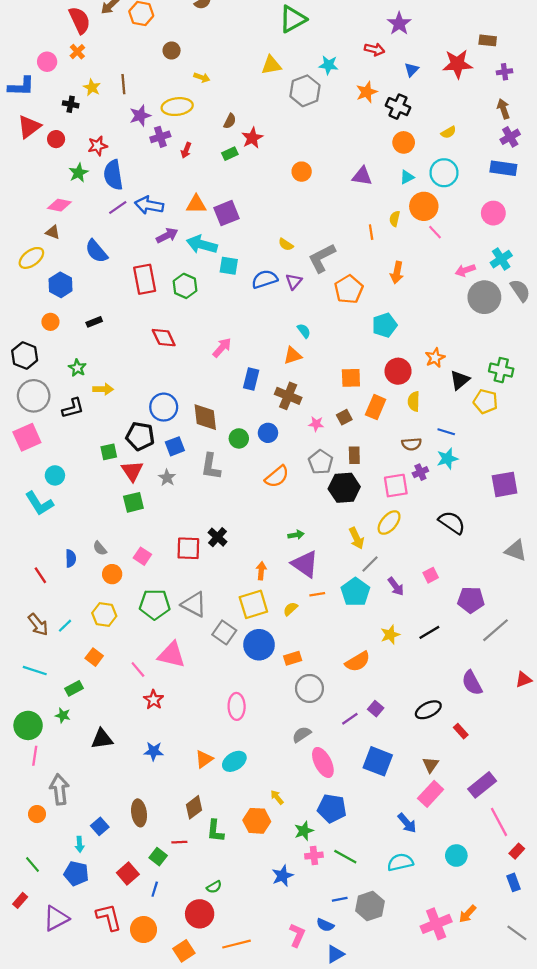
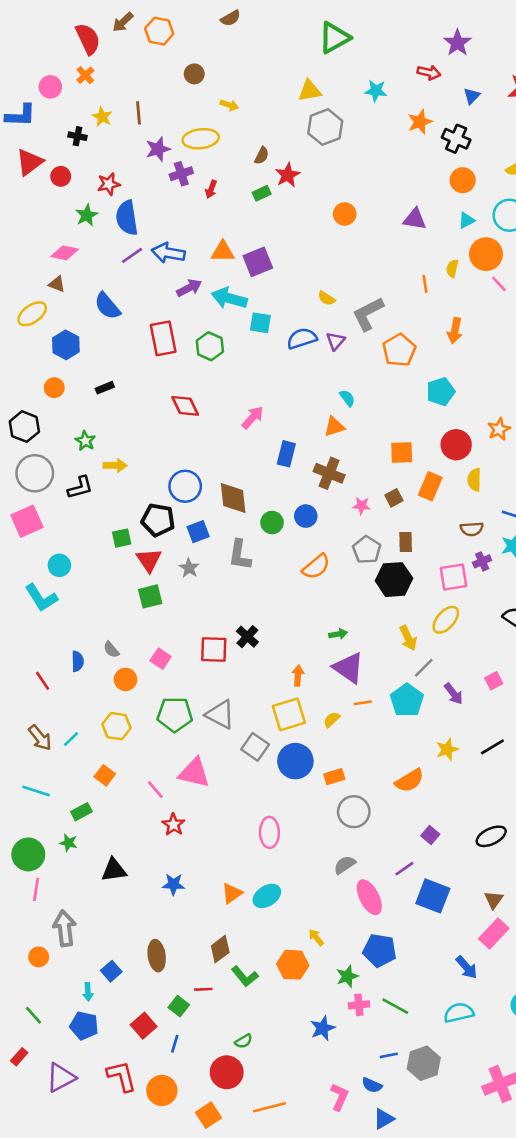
gray hexagon: (305, 91) -> (325, 127), moved
purple line: (350, 719) -> (404, 869), moved
green L-shape: (215, 831) -> (245, 976), turned -45

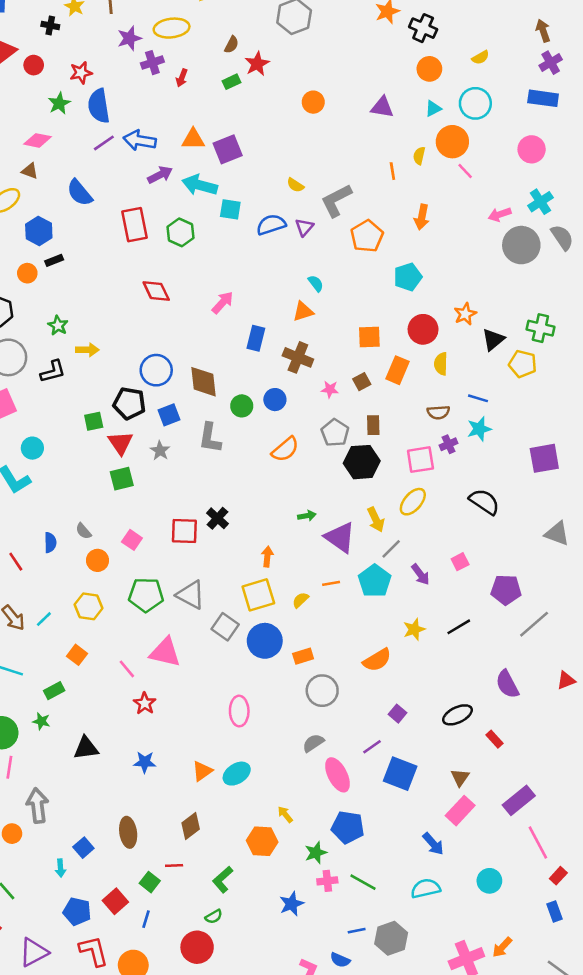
black rectangle: (105, 388) -> (54, 260), moved
purple triangle: (349, 668) -> (340, 537), moved
green L-shape: (245, 976) -> (223, 880), moved, turned 88
blue pentagon: (84, 1026) -> (77, 911), moved

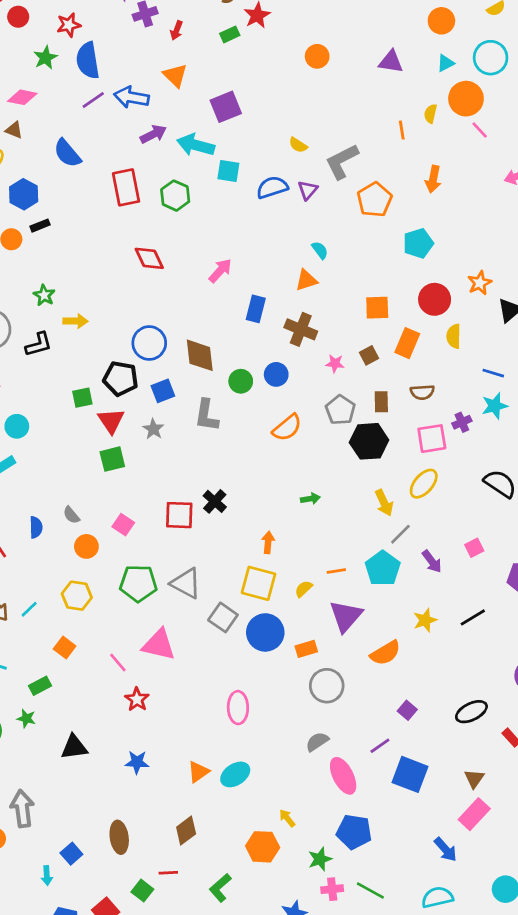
orange triangle: (193, 139) -> (175, 75), moved, turned 45
brown semicircle: (438, 412) -> (422, 392), moved
purple triangle: (340, 537) -> (346, 616), moved, turned 36
yellow square: (258, 595) -> (258, 583), turned 32

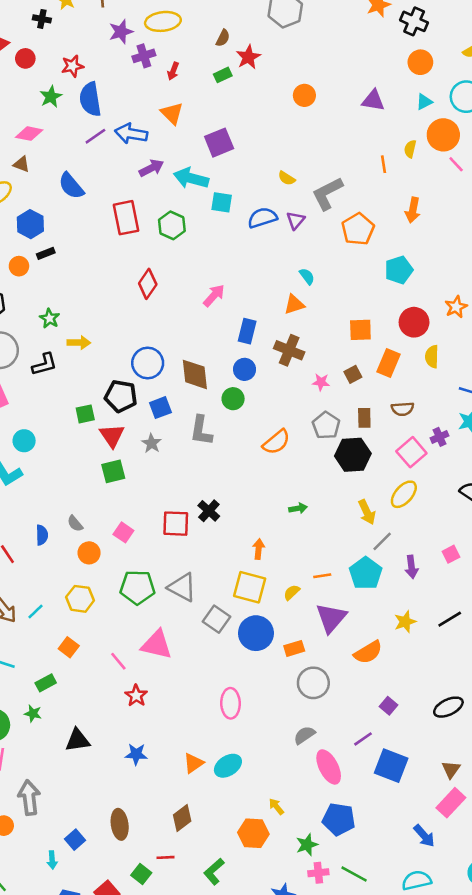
red diamond: (149, 258) -> (148, 284), turned 60
blue circle: (276, 374) -> (245, 369), moved
pink square: (432, 439) -> (411, 452), turned -32
purple arrow: (432, 561) -> (411, 567), turned 30

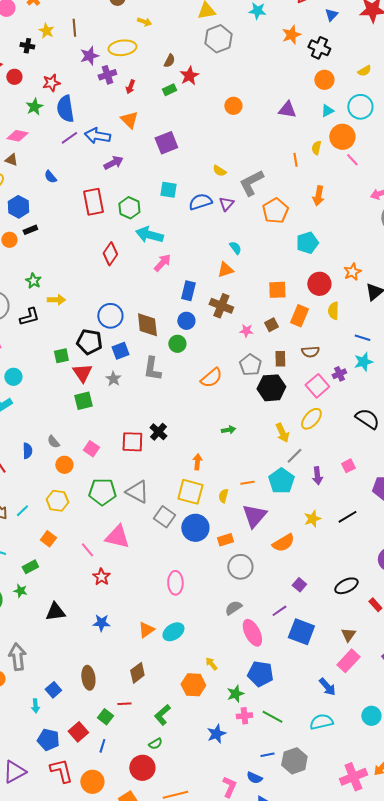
cyan arrow: (191, 178) -> (149, 235), moved
blue semicircle: (71, 186) -> (50, 177), size x0.6
yellow semicircle: (292, 592) -> (223, 496), turned -32

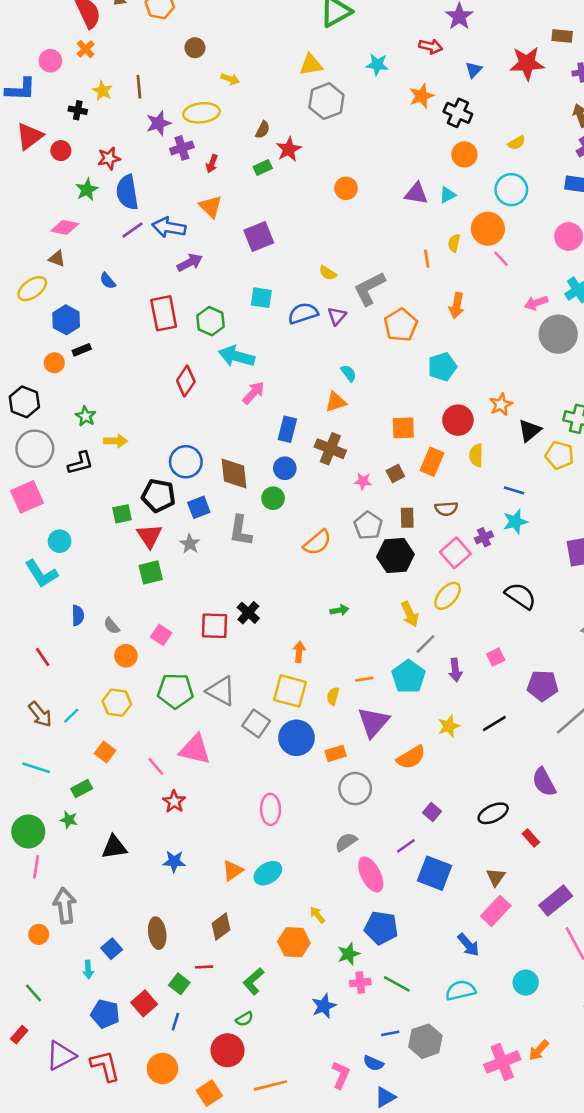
cyan triangle: (327, 111) -> (448, 195), moved
blue semicircle: (27, 451) -> (78, 615), moved
red L-shape: (61, 771) -> (105, 1066), moved

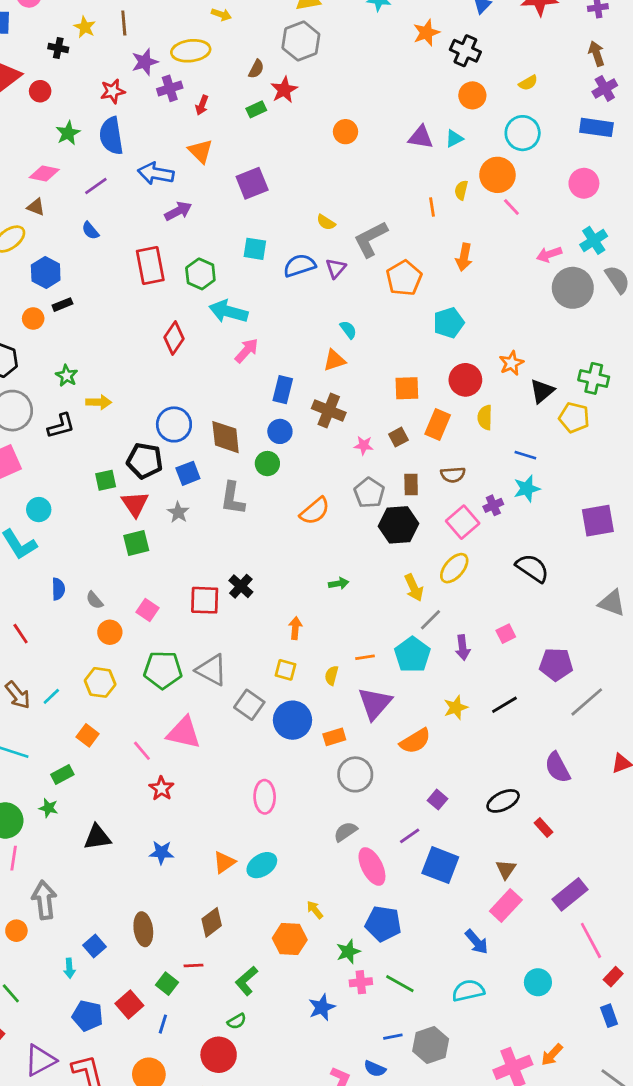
gray hexagon: (326, 101) -> (301, 41), moved
red star: (109, 158) -> (113, 91), moved
purple line: (132, 230) -> (96, 186), moved
yellow square: (290, 691) -> (286, 670), size x0.6

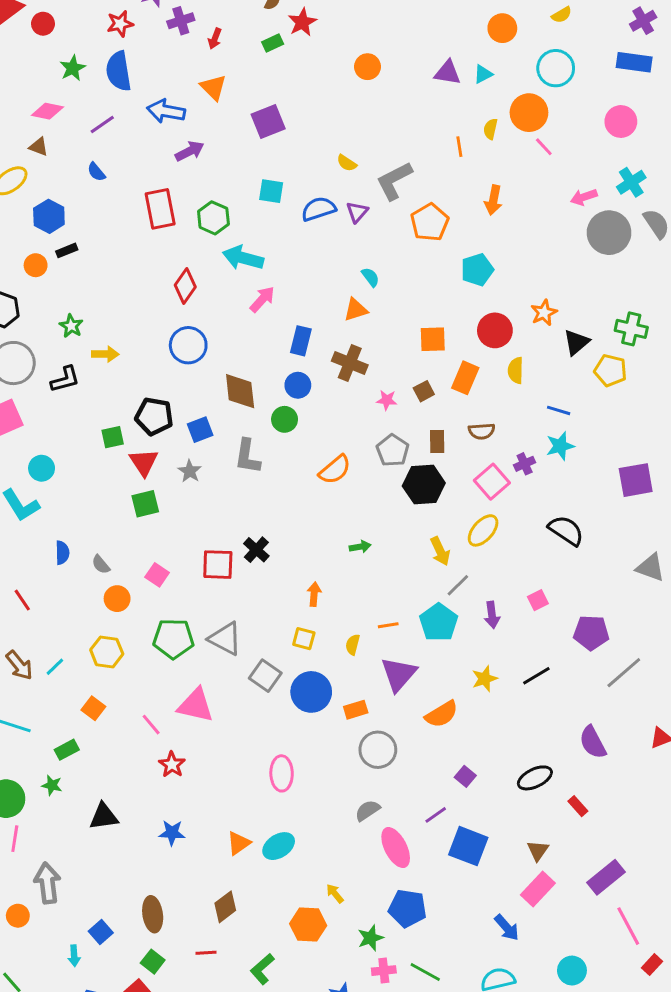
blue circle: (174, 424) -> (188, 345), moved
green square: (167, 984) -> (153, 962), moved

